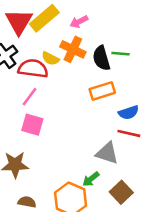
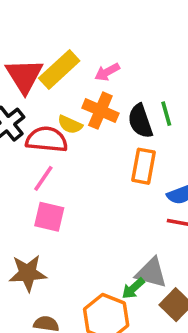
green line: (120, 54) -> (166, 114), turned 72
orange rectangle: (102, 91) -> (143, 166), turned -60
gray triangle: (107, 153) -> (151, 273), moved

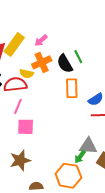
orange cross: (100, 111) -> (42, 62), turned -36

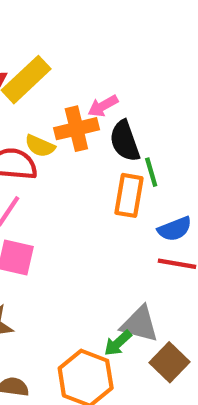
pink arrow: (41, 40) -> (103, 106), moved
green line: (78, 57) -> (151, 172), moved

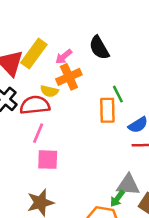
pink arrow: (103, 106) -> (64, 57), moved
black semicircle: (125, 141) -> (99, 48), moved

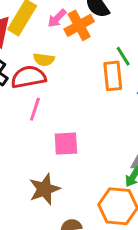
orange cross: (69, 77) -> (79, 25), moved
pink square: (48, 160) -> (66, 144), moved

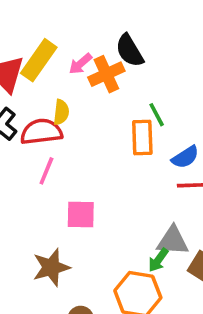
yellow semicircle: (44, 60) -> (61, 112), turned -96

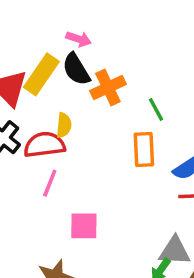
black semicircle: (130, 51) -> (76, 69), moved
pink arrow: (80, 64) -> (79, 39), moved, turned -120
green line: (157, 115) -> (156, 109), moved

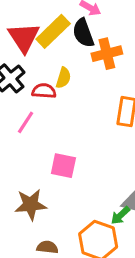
red semicircle: (44, 145) -> (44, 91), size x0.7
pink line: (50, 183) -> (26, 122), moved

